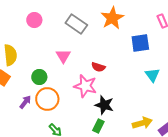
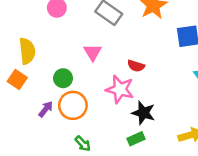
green rectangle: (98, 126) -> (136, 139), turned 40

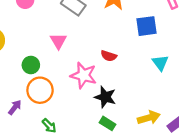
red semicircle: (136, 66) -> (109, 56), moved
purple arrow: (46, 109) -> (15, 107), moved
green rectangle: (136, 139) -> (108, 123), moved, turned 56

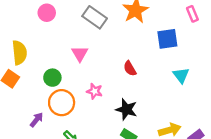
red semicircle: (109, 56) -> (130, 68), turned 42
pink star: (84, 75) -> (95, 91), moved, size x0.6

